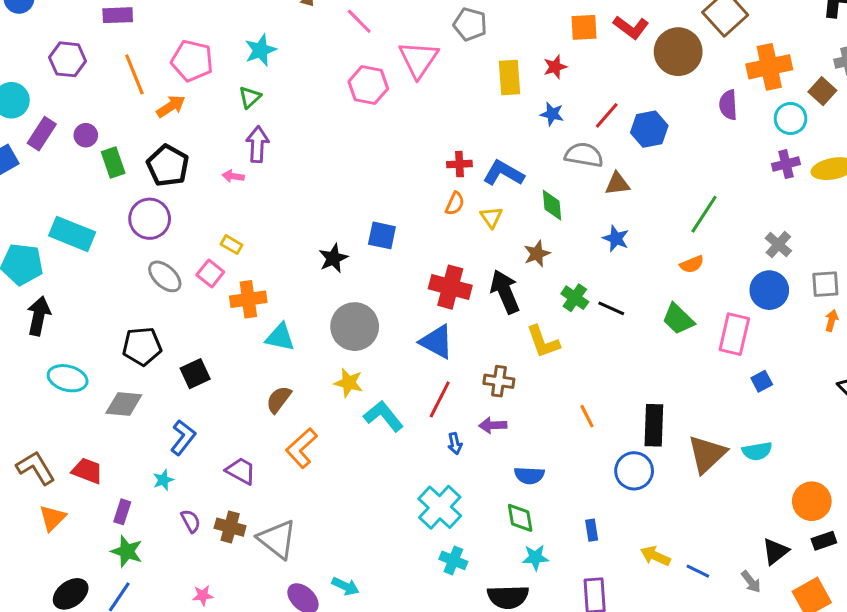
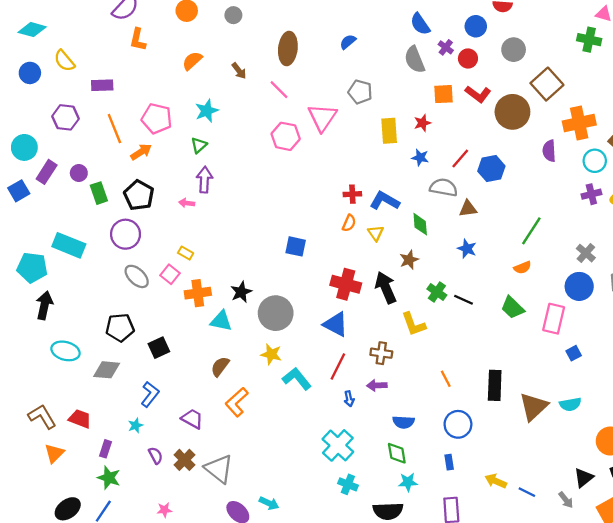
black star: (333, 258) -> (241, 292), moved
blue circle: (634, 471) -> (458, 424), moved
brown cross: (230, 527) -> (184, 460), turned 30

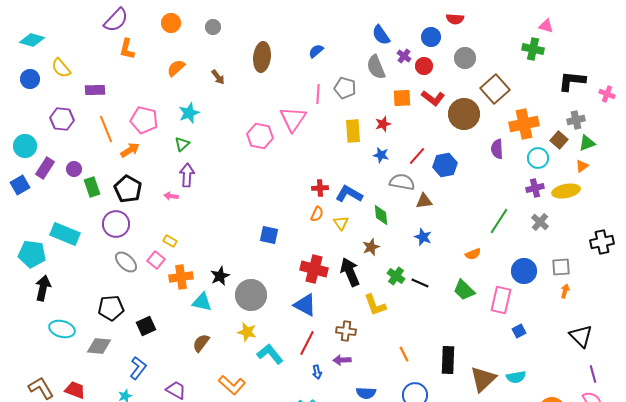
pink line: (279, 90) -> (318, 94), moved, turned 48
gray pentagon: (360, 92) -> (345, 88), moved
green line: (531, 231) -> (499, 221), moved
gray cross: (586, 253) -> (540, 222), moved
orange L-shape: (237, 402) -> (232, 385), moved, turned -96

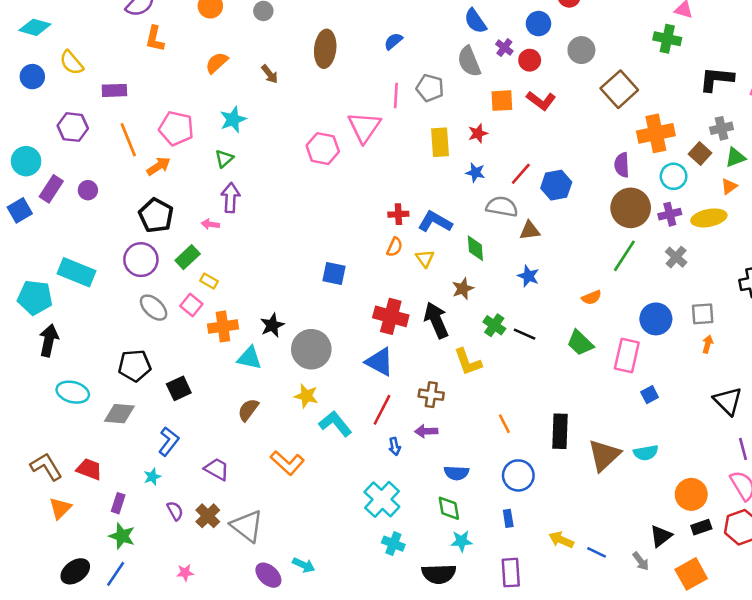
brown circle: (464, 114) -> (631, 208), moved
green rectangle: (92, 187) -> (188, 257), moved, turned 66

